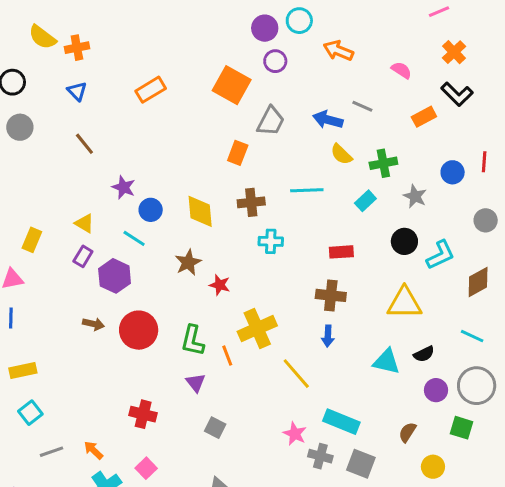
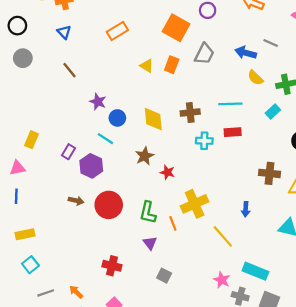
orange rectangle: (238, 153) -> (172, 65), moved
yellow triangle: (84, 223) -> (147, 66), moved
red rectangle: (341, 252) -> (233, 132), moved
brown cross: (331, 295) -> (270, 173), moved

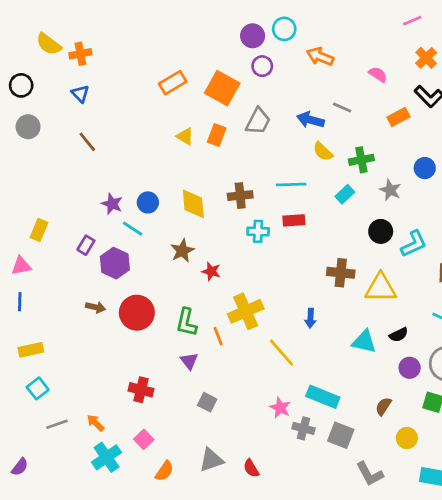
orange rectangle: (117, 31) -> (173, 83), moved
purple star: (98, 102) -> (112, 204), moved

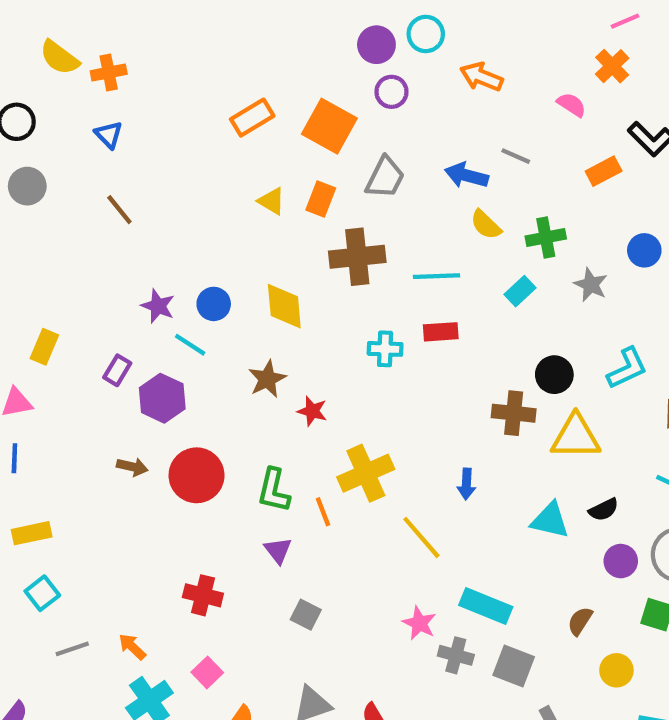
orange cross: (426, 58) -> (612, 66), moved
brown cross: (240, 196) -> (357, 257), moved, size x1.4
black circle: (381, 231) -> (554, 375), moved

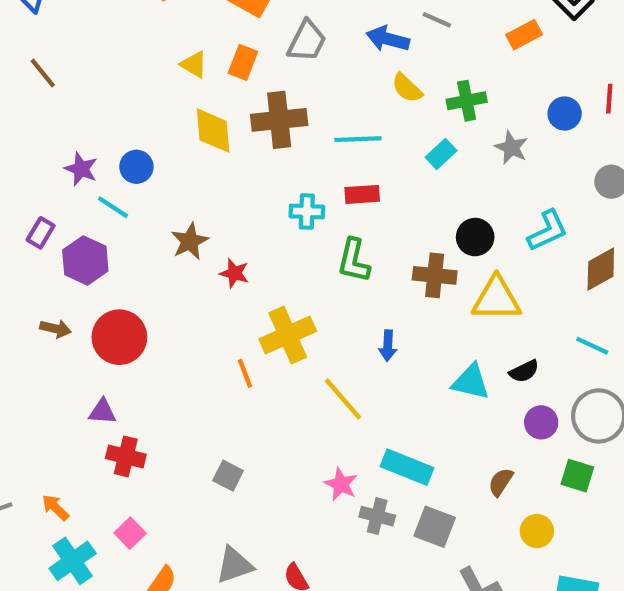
yellow diamond: (284, 306) -> (213, 131), moved
green L-shape: (274, 490) -> (354, 260), moved
purple triangle: (278, 550) -> (102, 412), moved, turned -48

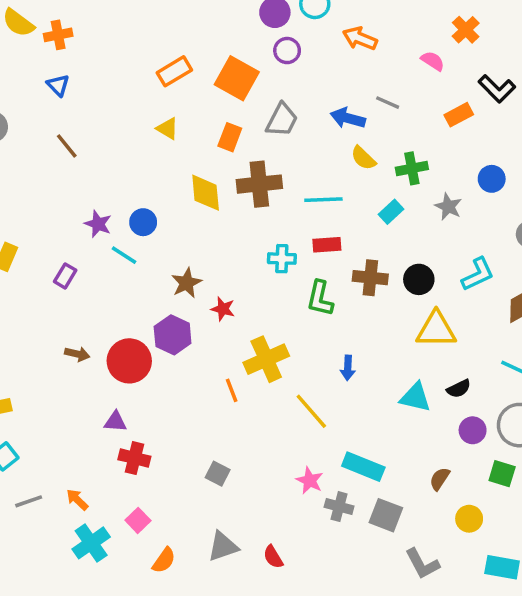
yellow triangle: (194, 65) -> (167, 129), moved
purple hexagon: (85, 260) -> (173, 335), moved
brown cross: (435, 275) -> (370, 278), moved

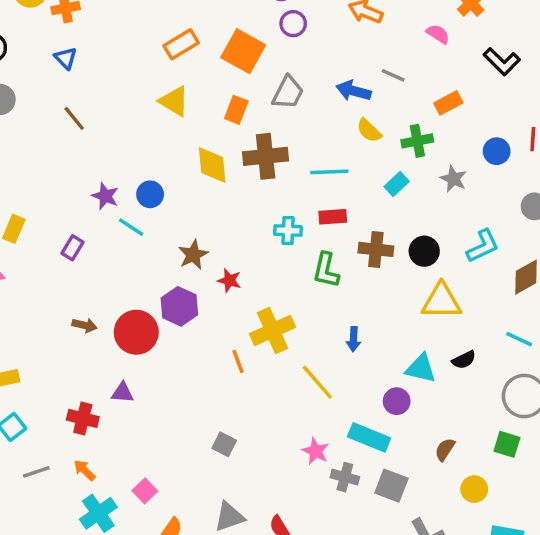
orange rectangle: (459, 115) -> (448, 103), moved
yellow triangle: (167, 129) -> (174, 101), size x1.4
purple circle: (473, 430) -> (397, 401), moved
red cross: (134, 458) -> (83, 418), moved

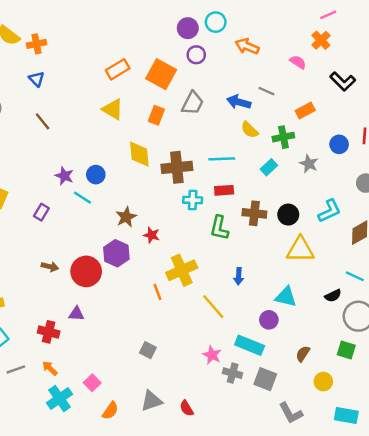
brown cross: (266, 156) -> (177, 167), moved
black semicircle: (464, 360) -> (333, 296), moved

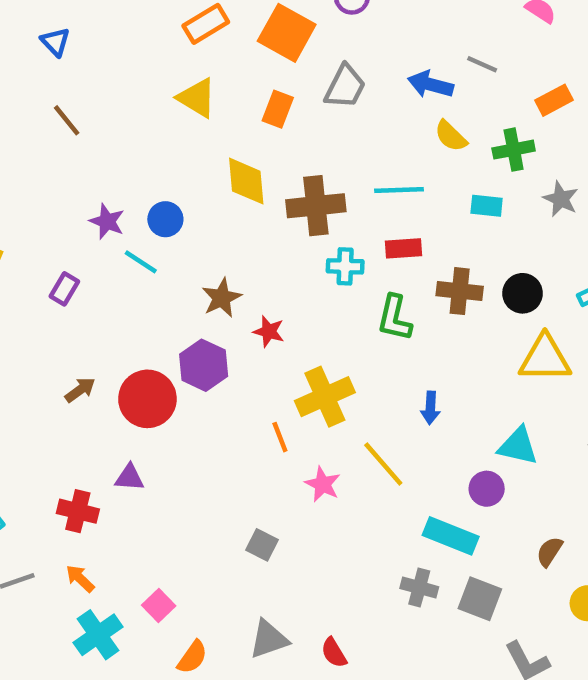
cyan rectangle: (269, 167) -> (487, 206), turned 49
brown arrow: (50, 267) -> (80, 390), turned -49
pink star: (212, 355) -> (323, 484), moved

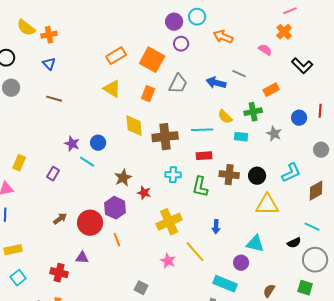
brown line: (67, 120) -> (54, 99), turned -35
yellow semicircle: (451, 136) -> (225, 117), moved
cyan cross: (345, 266) -> (173, 175), moved
orange line: (280, 437) -> (117, 240), moved

